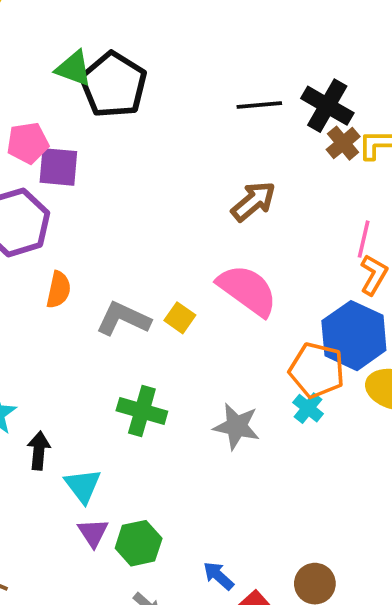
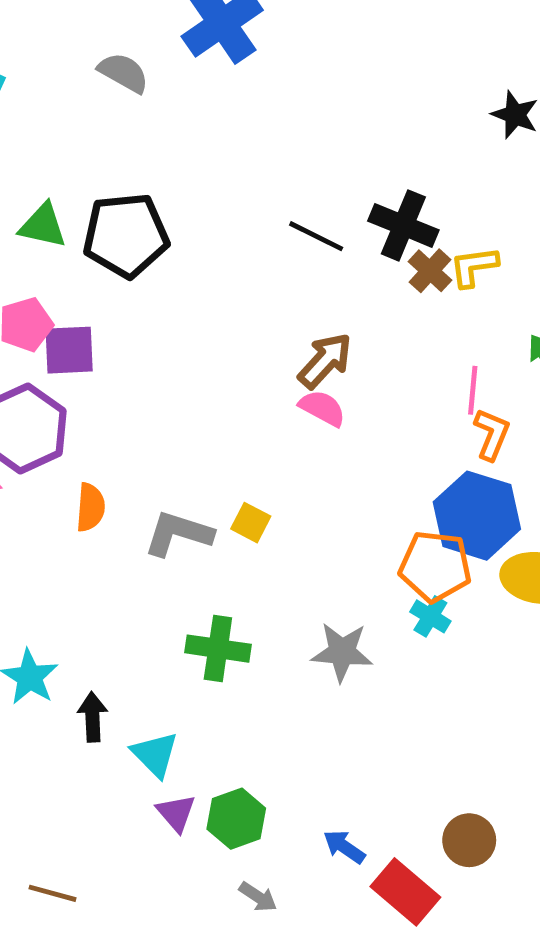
green triangle: (74, 68) -> (43, 226), moved
black pentagon: (114, 85) -> (126, 235), turned -30
black line: (259, 105) -> (316, 236), turned 39
pink semicircle: (247, 290) -> (322, 408), moved, size x0.6

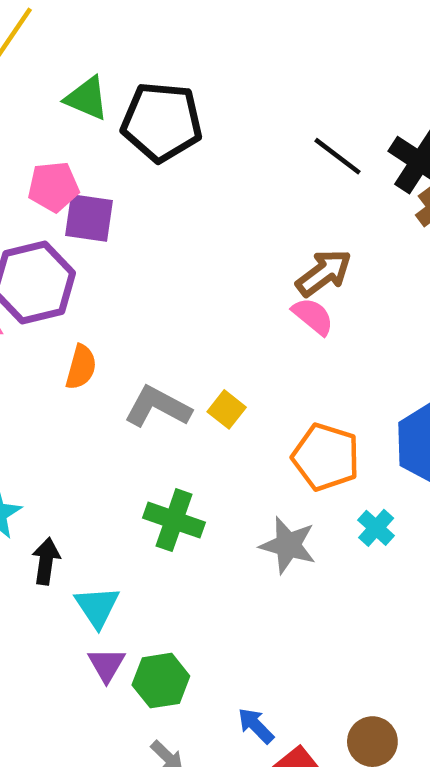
orange pentagon: (435, 566) -> (326, 457), moved

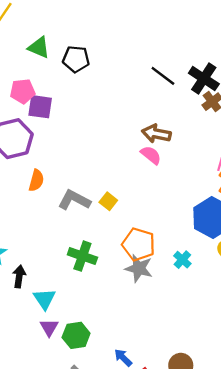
black pentagon: (162, 122) -> (76, 59), size x0.7
brown arrow: (324, 273) -> (156, 134), turned -132
orange pentagon: (326, 457) -> (139, 244), moved

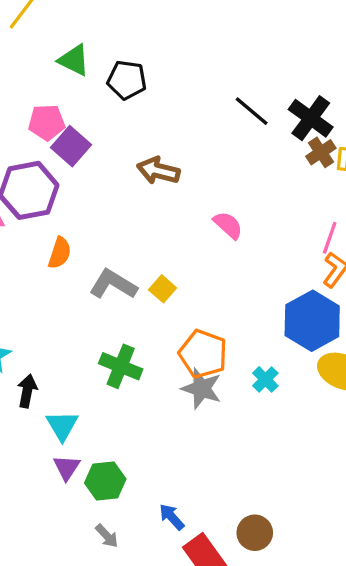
purple square: (40, 107) -> (71, 146), turned 30
brown arrow: (156, 134) -> (158, 171), moved

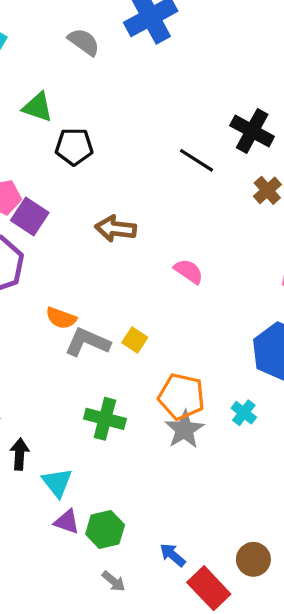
green triangle: (74, 60) -> (38, 107), moved
black cross: (311, 118) -> (252, 131), moved
orange semicircle: (60, 253) -> (61, 318), moved, turned 100
gray star: (202, 389) -> (184, 430), turned 30
purple triangle: (67, 468) -> (67, 522), turned -36

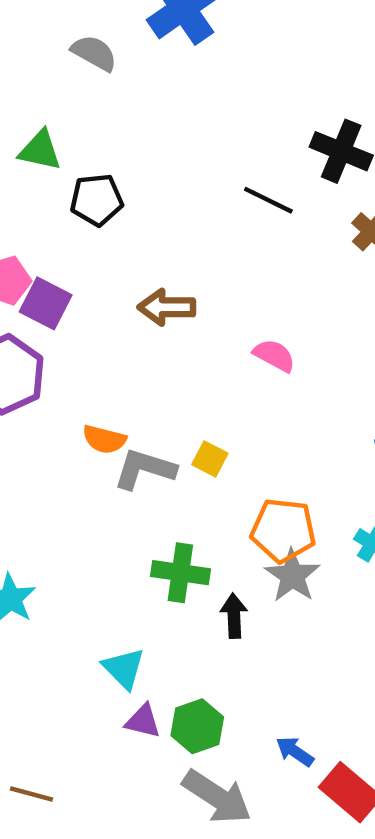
black arrow: (20, 454) -> (234, 616), moved
gray arrow: (114, 581) -> (217, 797), size x2.0

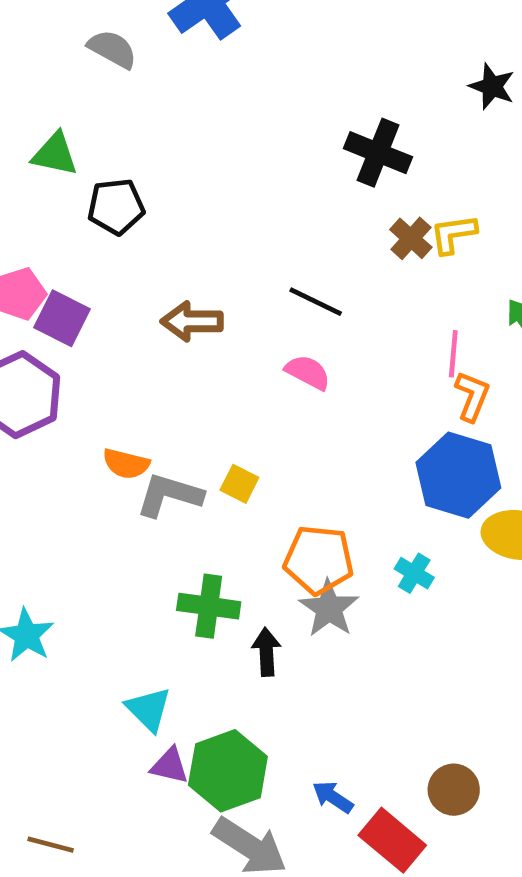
black line: (268, 200) -> (316, 302), moved
green hexagon: (197, 726) -> (228, 771), size x1.4

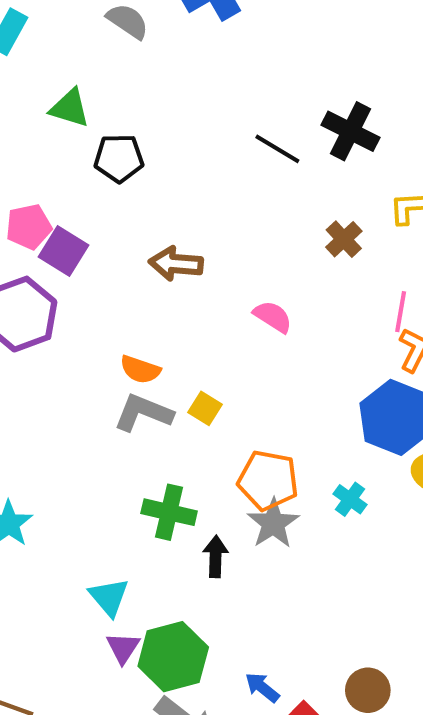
brown cross: (411, 238) -> (344, 239), moved
black line: (316, 302) -> (277, 149), moved
orange semicircle: (126, 464) -> (140, 370), moved
purple triangle: (170, 766) -> (123, 648), turned 45

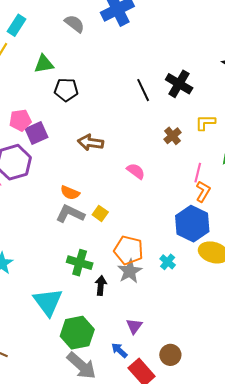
green triangle: (70, 108) -> (44, 64), turned -30
black line: (277, 149) -> (143, 90), turned 30
purple square: (63, 251) -> (36, 133), turned 30
cyan triangle: (109, 597) -> (48, 302), size x1.5
purple triangle: (123, 648) -> (134, 326), moved

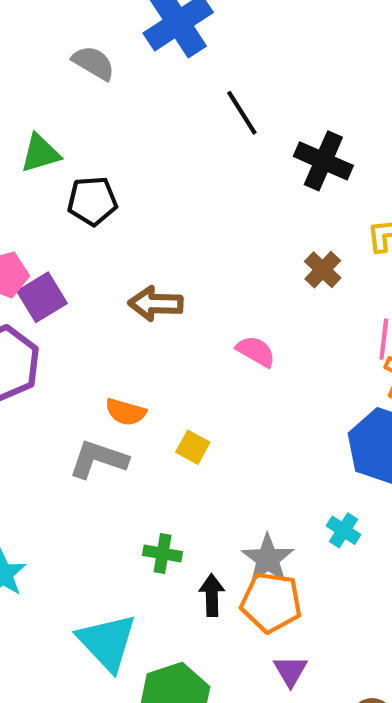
black line: (143, 90) -> (242, 113), moved
gray L-shape: (70, 214) -> (98, 459), moved
orange pentagon: (128, 250) -> (271, 602), moved
green cross: (80, 263) -> (163, 553), size x0.7

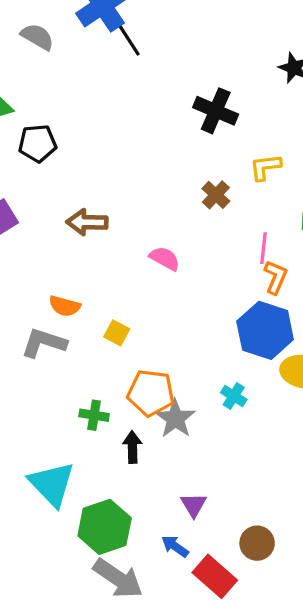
black line: (242, 113) -> (128, 39), moved
orange pentagon: (271, 602) -> (151, 393), moved

